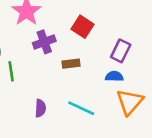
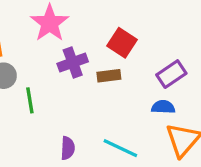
purple rectangle: (121, 51) -> (171, 74), turned 30
brown rectangle: (71, 64) -> (109, 76), moved

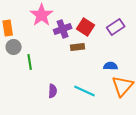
purple cross: (73, 63) -> (63, 29), moved
purple rectangle: (171, 74) -> (116, 27), moved

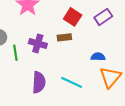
purple cross: (63, 29) -> (38, 43), moved, turned 36
purple semicircle: (53, 91) -> (39, 82), size x1.5

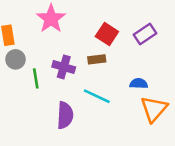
cyan line: (72, 82) -> (97, 96), moved

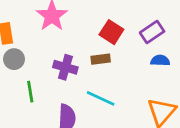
green line: (36, 78) -> (30, 92), moved
blue semicircle: (139, 84) -> (160, 60), moved

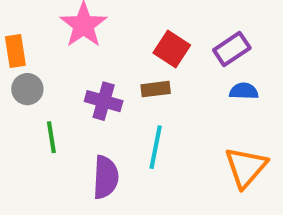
cyan line: (101, 98) -> (156, 147), turned 76

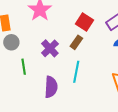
brown rectangle: (156, 89) -> (76, 42), turned -48
purple cross: (104, 101) -> (50, 48), turned 30

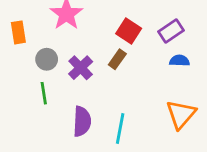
gray circle: (11, 42) -> (47, 59), moved
cyan line: (76, 72) -> (120, 129), moved

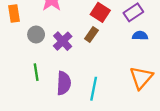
green line: (44, 93) -> (36, 72), moved

